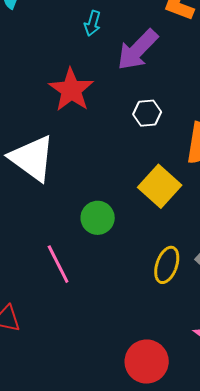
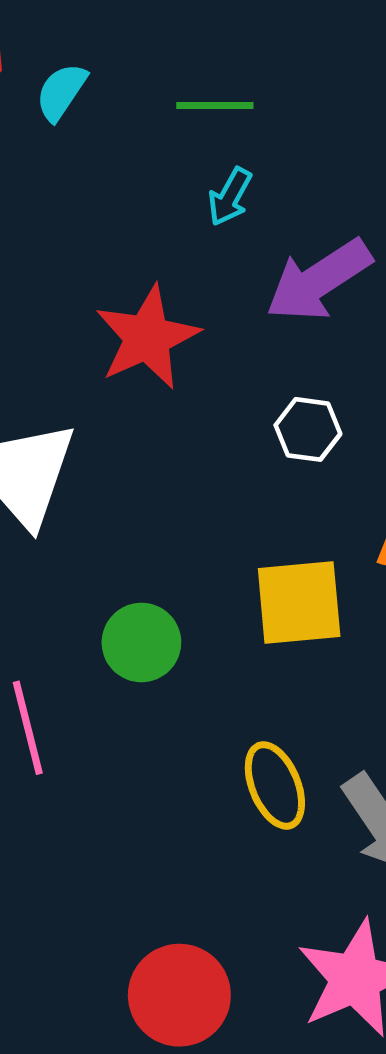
yellow square: (160, 186) -> (299, 602), turned 30
yellow ellipse: (167, 265) -> (275, 785), turned -54

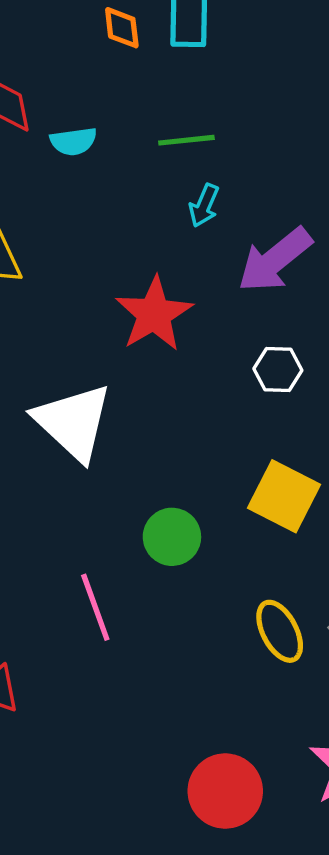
cyan semicircle: (61, 92) -> (73, 141), turned -126
yellow square: (299, 602) -> (284, 496), turned 38

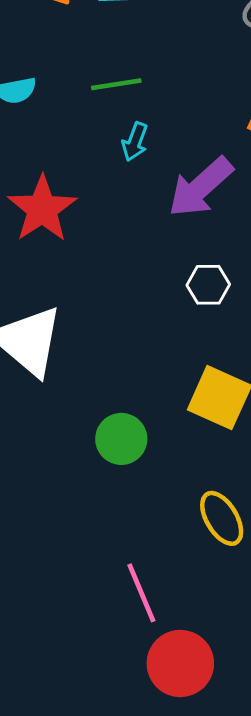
red star: (154, 314) -> (42, 209), moved
pink line: (95, 607) -> (141, 593), moved

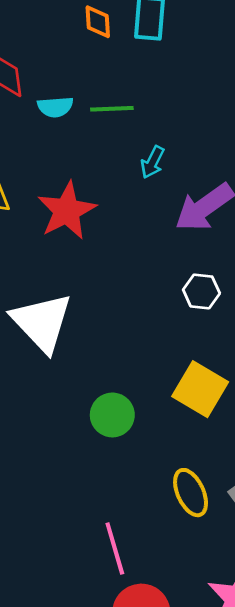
green line: (116, 84) -> (112, 109), moved

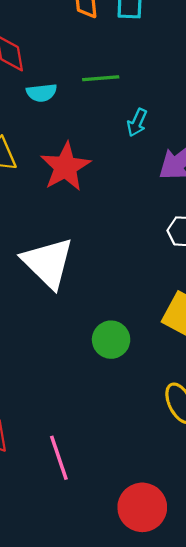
cyan semicircle: (55, 107) -> (42, 93), moved
pink line: (115, 548) -> (59, 458), moved

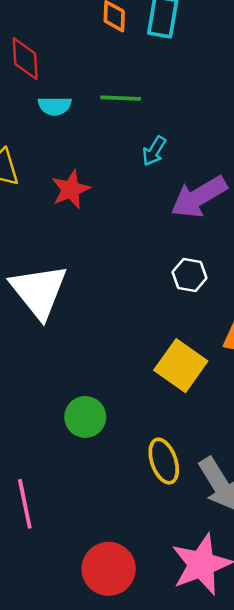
red star: (65, 167) -> (71, 189), size x0.7
green circle: (111, 340) -> (85, 417), moved

